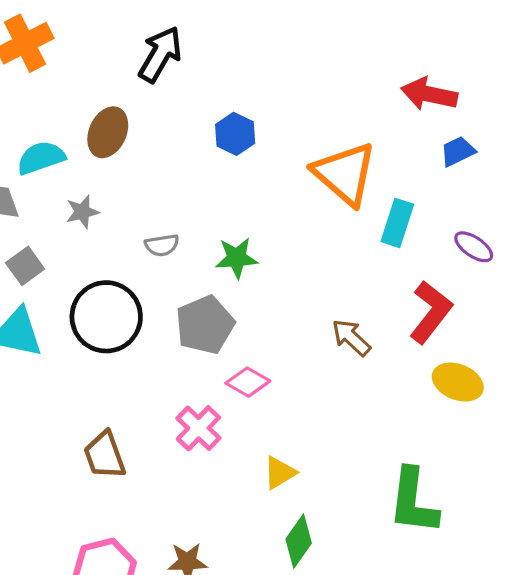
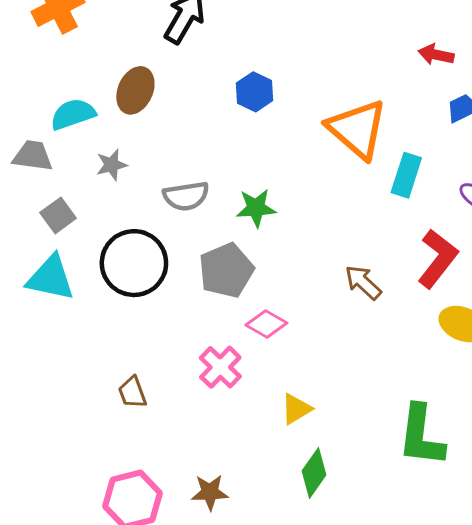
red arrow: (429, 94) -> (436, 55), size x0.7
gray semicircle: (162, 245) -> (186, 196), size x1.4
brown trapezoid: (105, 455) -> (132, 393), size x0.7

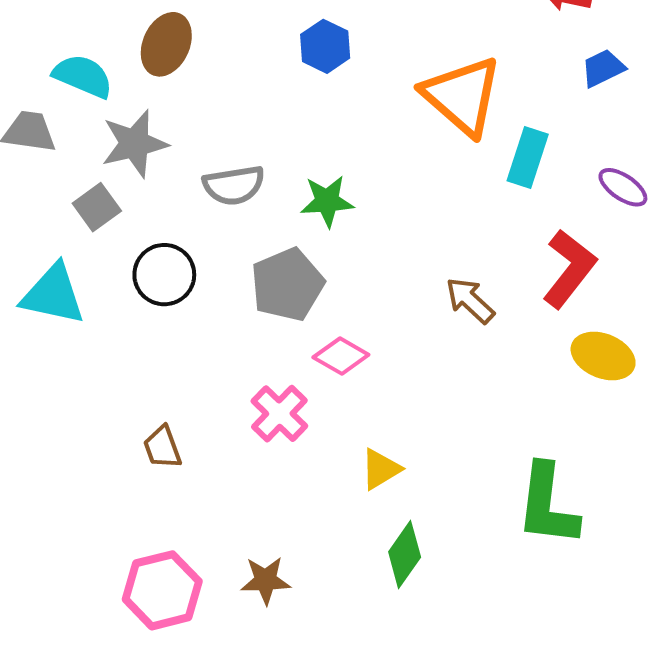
cyan semicircle: (73, 114) -> (83, 76), turned 42
gray star: (112, 165) -> (134, 144), size x1.6
gray square: (58, 215) -> (97, 207), moved
black circle: (134, 263) -> (164, 275), size x0.7

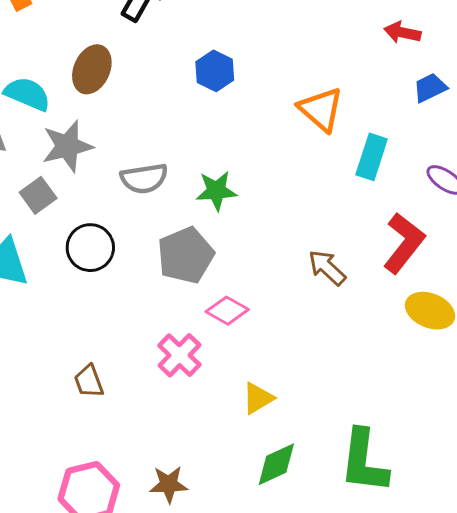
orange triangle: (462, 96) -> (321, 109), size x0.7
green L-shape: (547, 505) -> (364, 461), moved
green diamond: (405, 555) -> (276, 464), turned 30

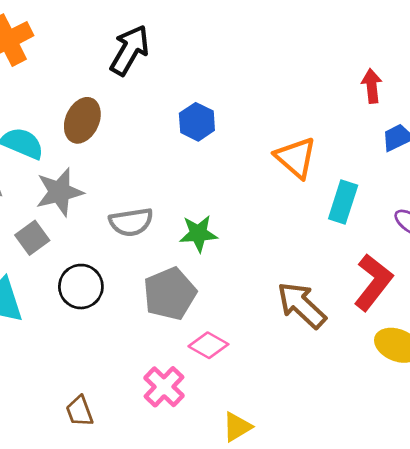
red arrow: (402, 32) -> (372, 86), turned 72
brown arrow: (327, 268) -> (302, 305), size x1.4

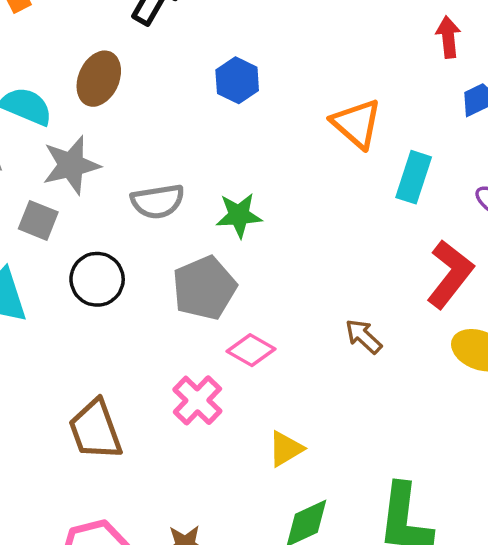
gray square: (32, 238) -> (38, 220), turned -32
brown arrow: (302, 305) -> (363, 336), moved, size x0.6
brown trapezoid: (79, 411) -> (95, 430), size x1.6

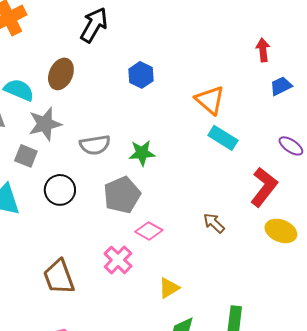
cyan rectangle: (414, 177) -> (223, 138), moved, turned -76

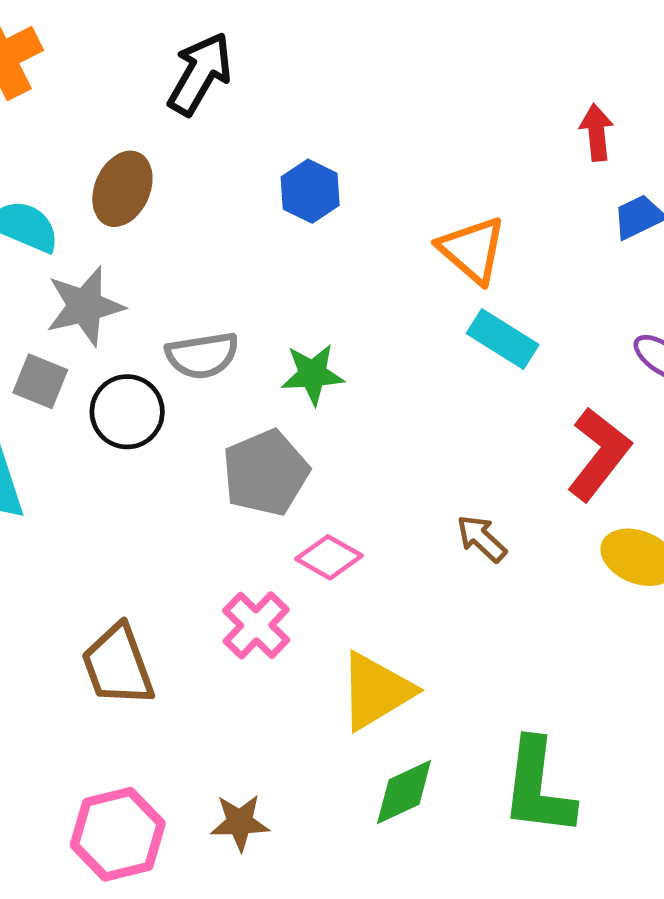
black circle: (60, 190) -> (127, 412), moved
yellow triangle: (169, 288) -> (376, 691), size x1.6

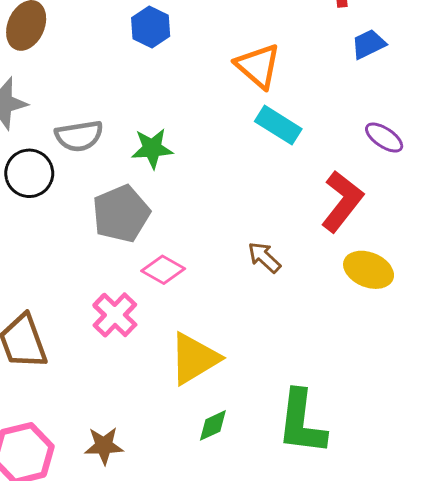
green diamond: (404, 792) -> (213, 425), size x0.7

